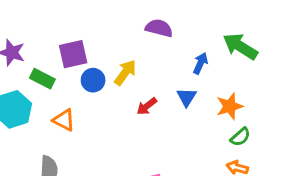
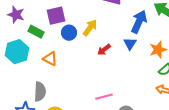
blue arrow: (200, 63) -> (139, 22), size x1.6

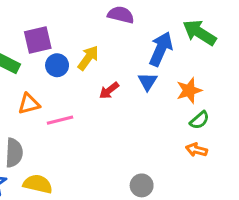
orange triangle: (50, 59) -> (29, 104), turned -42
pink line: (104, 97) -> (60, 120), moved

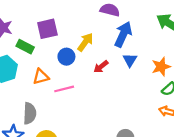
blue arrow: (161, 49) -> (123, 34), moved
blue circle: (57, 65) -> (66, 57), moved

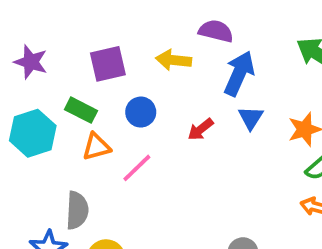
yellow arrow: (85, 42) -> (174, 60), moved, turned -120
green rectangle: (25, 47) -> (81, 110), moved
pink line: (64, 89) -> (137, 168), turned -30

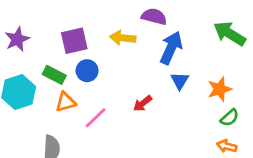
purple star: (31, 62) -> (17, 39), turned 30
blue circle: (141, 112) -> (87, 71), moved
red arrow: (201, 129) -> (143, 103), moved

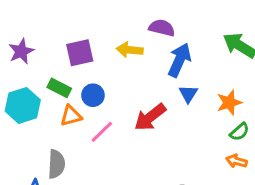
blue circle: (87, 71) -> (93, 95), moved
red arrow: (143, 103) -> (150, 117), size x1.6

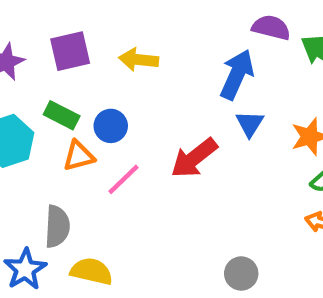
purple semicircle: (162, 28) -> (271, 28), moved
yellow arrow: (130, 50) -> (139, 60), moved
purple square: (80, 53) -> (70, 51), moved

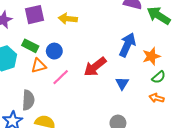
blue arrow: (237, 75) -> (127, 45), moved
blue triangle: (250, 124) -> (122, 83), moved

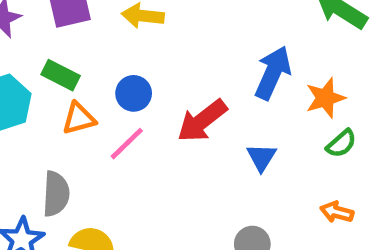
blue circle: (54, 51) -> (134, 93), moved
orange arrow: (157, 98) -> (337, 212), moved

